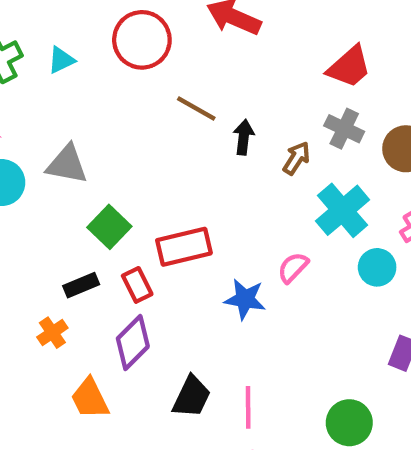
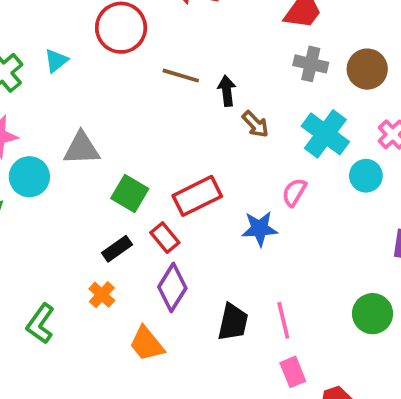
brown arrow: (297, 158) -> (255, 124), moved, turned 116

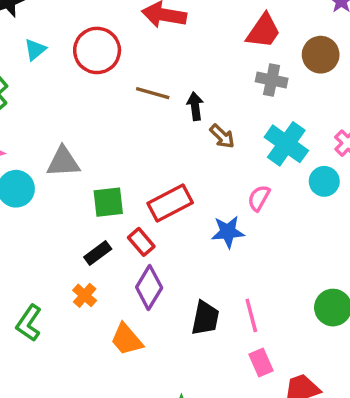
cyan triangle: (56, 61) -> (35, 50), moved
brown circle: (367, 69) -> (321, 55), moved
green square: (130, 193) -> (108, 202), turned -36

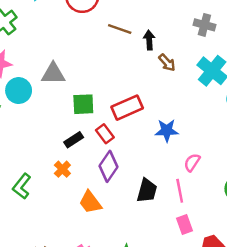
pink semicircle: (259, 198) -> (192, 162), moved

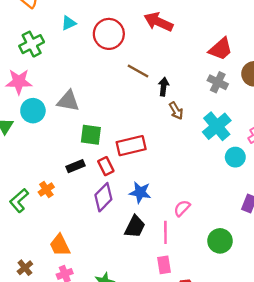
blue star: (167, 131) -> (140, 192), moved
orange cross: (62, 169) -> (46, 190), moved
orange trapezoid: (90, 202) -> (60, 245), moved

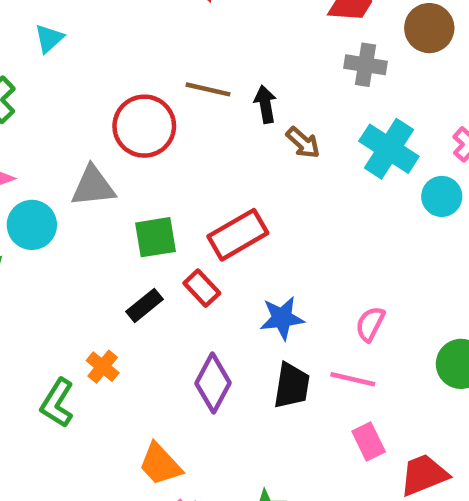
red circle: (109, 34) -> (144, 126), moved
purple diamond: (103, 197) -> (213, 383), moved
pink line: (165, 232) -> (353, 379), turned -60

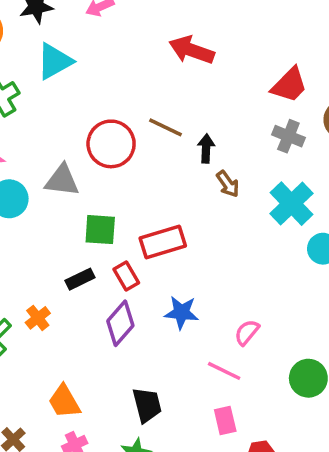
cyan triangle: (49, 38) -> (55, 61), size x1.6
purple diamond: (213, 383) -> (120, 323), moved
black trapezoid: (292, 386) -> (147, 405), moved, turned -36

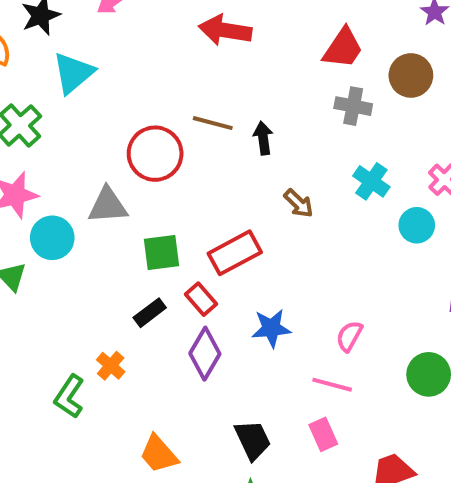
brown arrow: (228, 184) -> (299, 203), moved
cyan cross: (291, 204) -> (371, 181), size x0.7
pink rectangle: (225, 421) -> (323, 434), moved

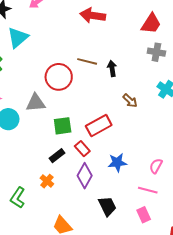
orange cross: (111, 366) -> (47, 181), moved
black trapezoid: (253, 440) -> (107, 206), moved

